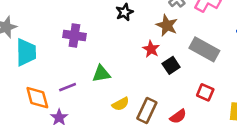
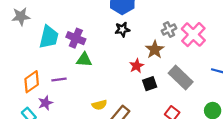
cyan trapezoid: (26, 52) -> (49, 37), moved
green triangle: (101, 74) -> (84, 60), moved
orange diamond: (37, 98) -> (32, 82), turned 55

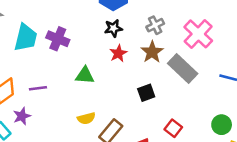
gray cross: (169, 30) -> (155, 25), moved
green triangle: (84, 60) -> (85, 75), moved
red star: (137, 66) -> (118, 53), moved
gray rectangle: (181, 78) -> (183, 68), moved

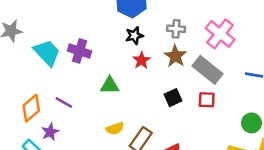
gray cross: (155, 25) -> (176, 29), turned 36
cyan trapezoid: (26, 38) -> (47, 53), turned -52
purple line: (38, 88) -> (64, 102), turned 42
red square: (173, 128) -> (207, 100), moved, turned -30

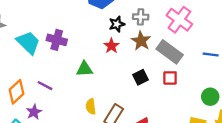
black star: (134, 36) -> (117, 24), moved
yellow semicircle: (115, 128) -> (91, 107), turned 105

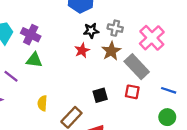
blue line: (211, 55) -> (169, 90), moved
green triangle: (84, 69) -> (34, 60), moved
black square: (140, 77) -> (100, 95), moved
yellow semicircle: (91, 107) -> (42, 103), moved

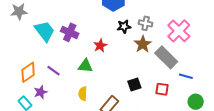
red star: (82, 50) -> (100, 46), moved
green triangle: (34, 60) -> (85, 66), moved
blue line: (169, 90) -> (186, 76), moved
red square: (132, 92) -> (162, 89), moved

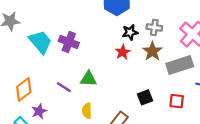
red star: (100, 46) -> (123, 52), moved
gray rectangle: (166, 57) -> (180, 65), turned -60
purple line: (53, 71) -> (64, 87), moved

